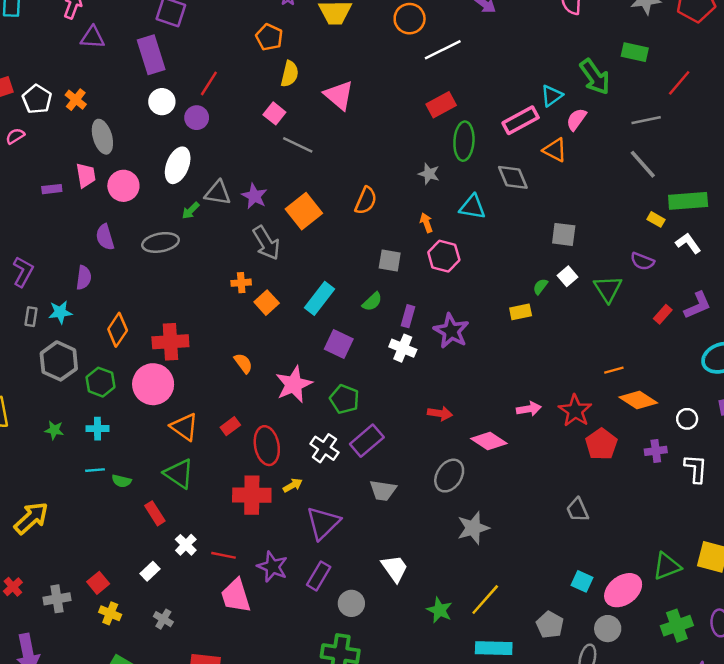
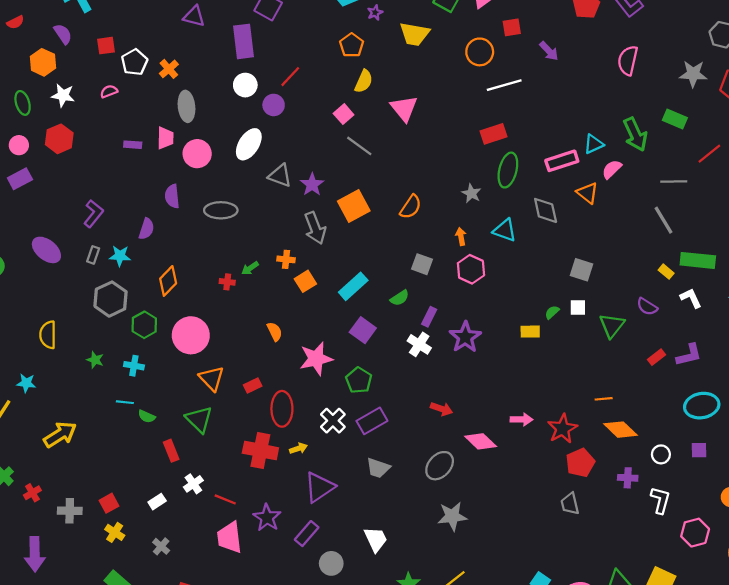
green arrow: (191, 211) -> (250, 268), moved
white square: (567, 276) -> (578, 308), turned 30
red cross: (170, 342) -> (227, 282), moved, size x0.5
gray trapezoid: (578, 510) -> (570, 504), moved

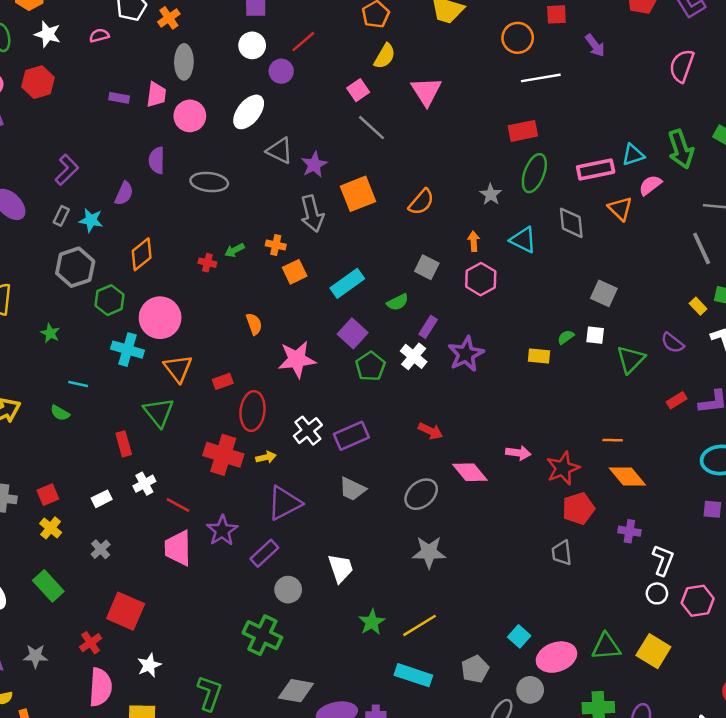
cyan cross: (134, 366) -> (128, 350), moved, size x1.4
green pentagon: (359, 380) -> (370, 366), moved
green semicircle: (147, 416) -> (60, 413), moved
white circle: (661, 454) -> (657, 593), moved

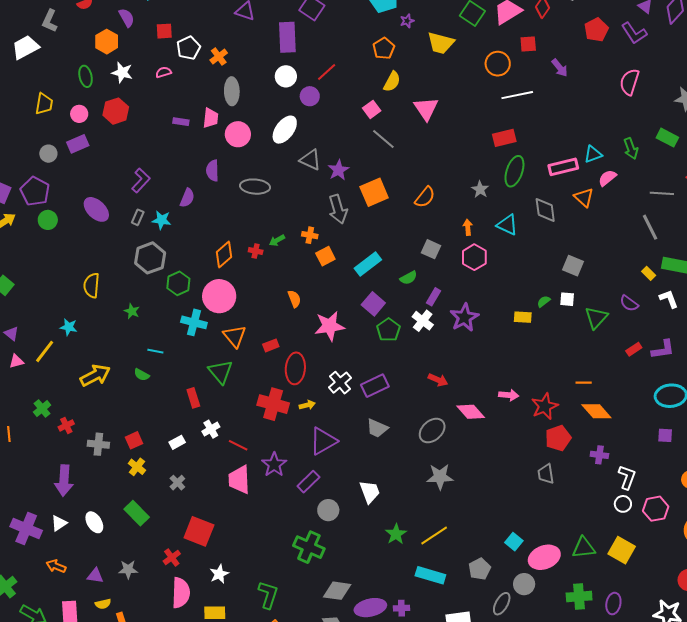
green arrow: (681, 149) -> (631, 148), size x0.7
orange diamond: (142, 254) -> (224, 254), moved

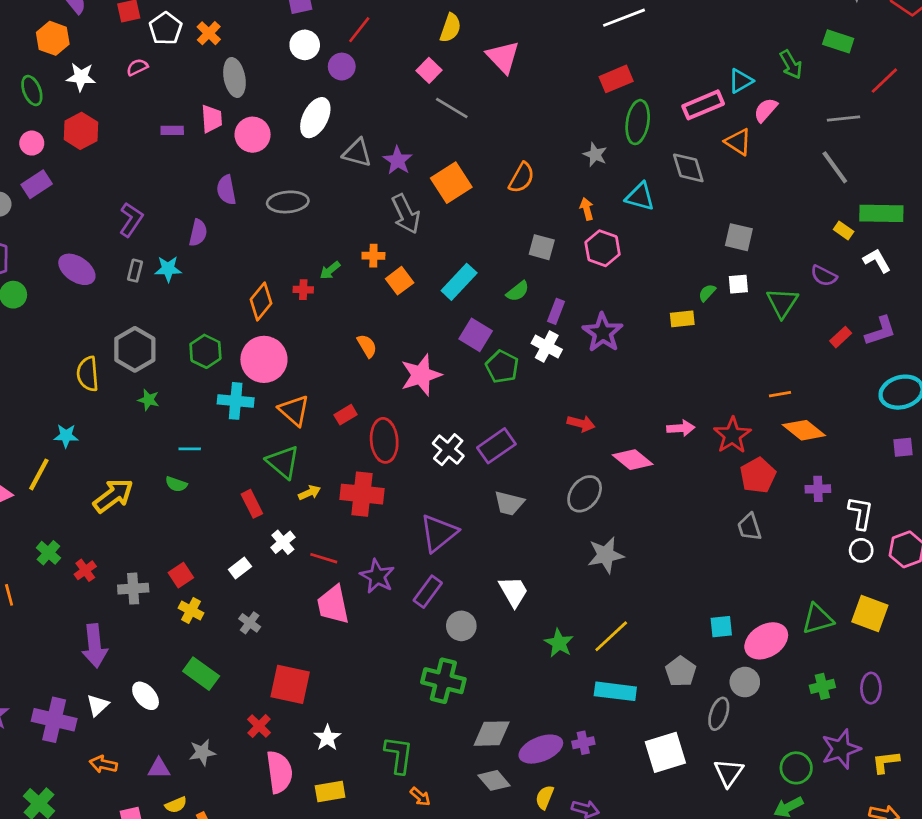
gray hexagon: (150, 258) -> (135, 349), moved
yellow arrow: (307, 405) -> (309, 493), moved
cyan square: (514, 542) -> (721, 627), turned -36
green cross: (579, 597) -> (822, 686), size x0.7

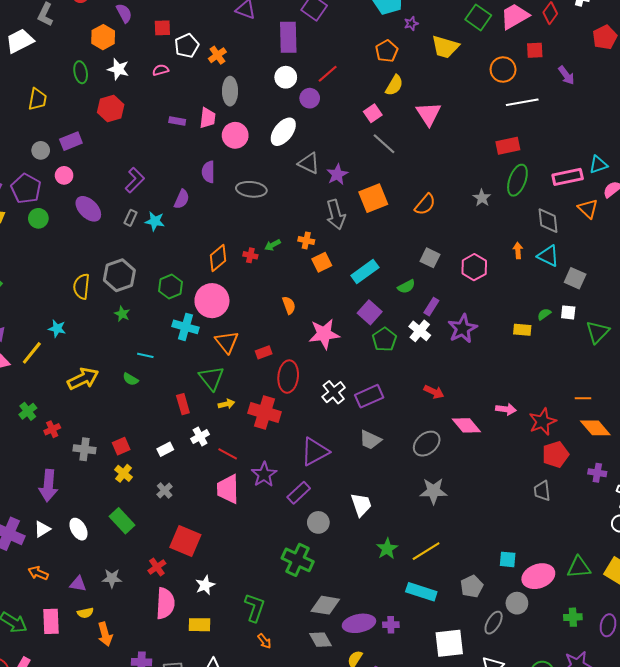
pink circle: (32, 143) -> (64, 175), moved
cyan triangle: (640, 197) -> (548, 256), moved
orange arrow: (587, 209) -> (518, 251), moved

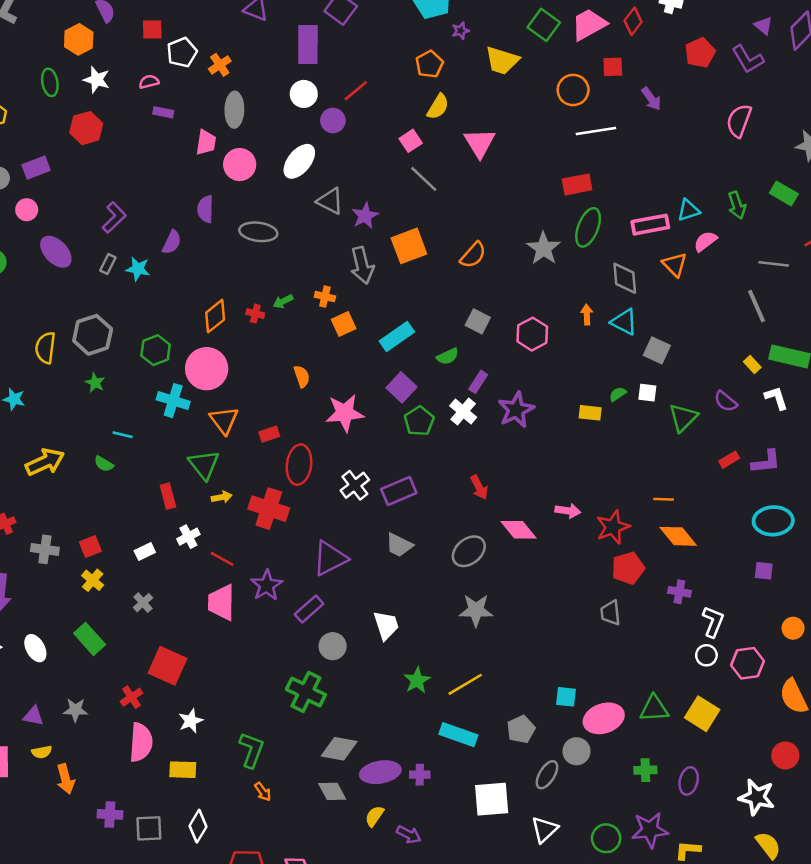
purple rectangle: (177, 121) -> (163, 112), moved
gray star: (482, 198) -> (544, 248), size x1.5
red arrow: (434, 392) -> (479, 487), turned 36

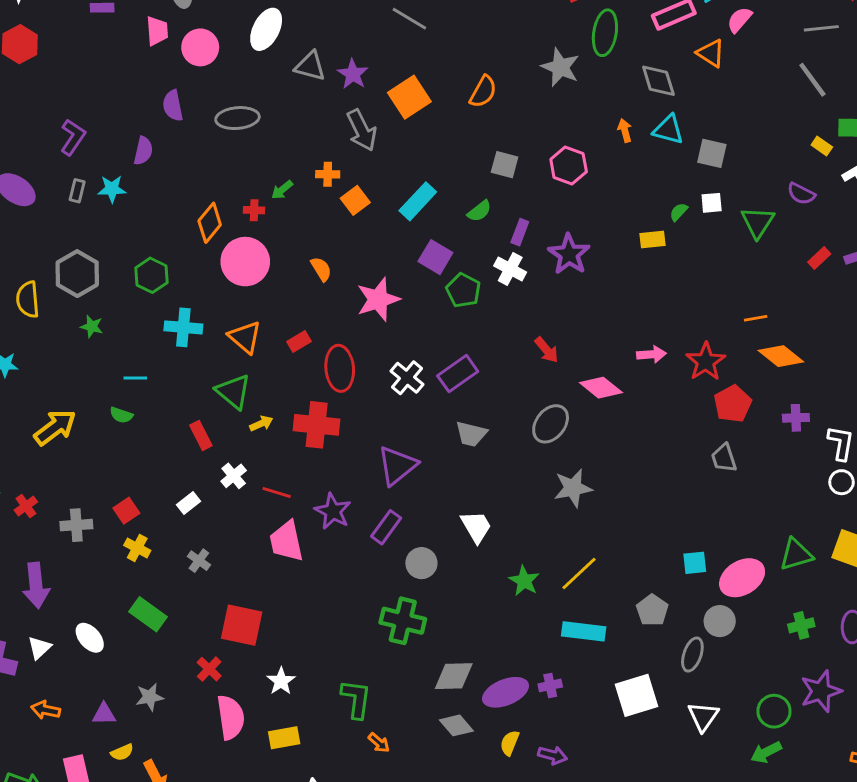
pink circle: (207, 369) -> (245, 262), moved

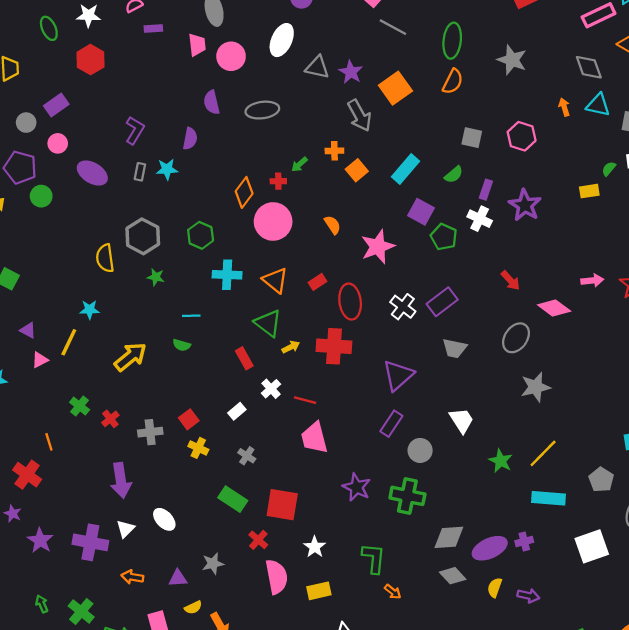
green ellipse: (605, 33) -> (452, 41), moved
purple star: (333, 511) -> (357, 487), moved
green rectangle: (148, 614) -> (233, 499), moved

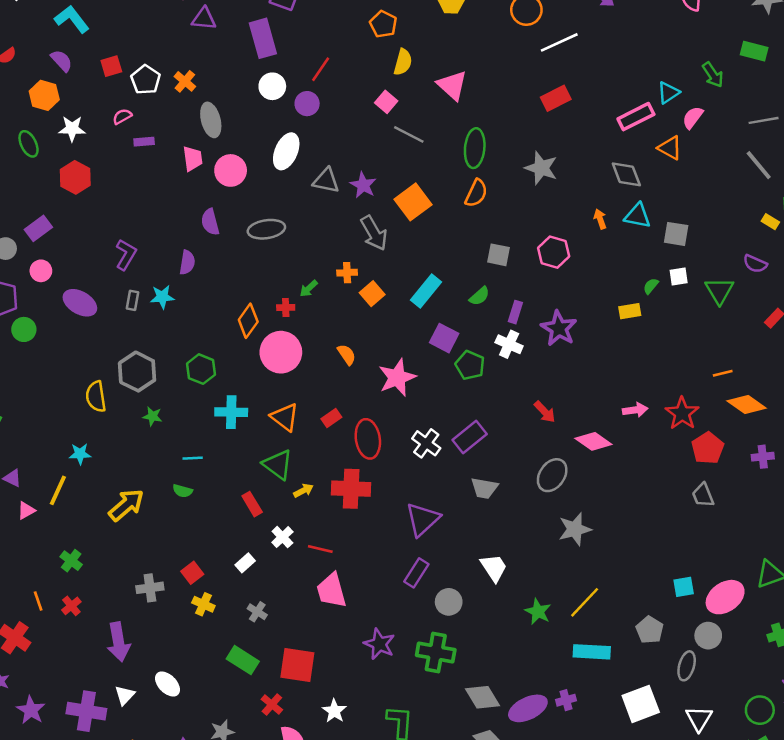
red cross: (110, 419) -> (71, 606), moved
gray diamond: (449, 537) -> (483, 697), turned 64

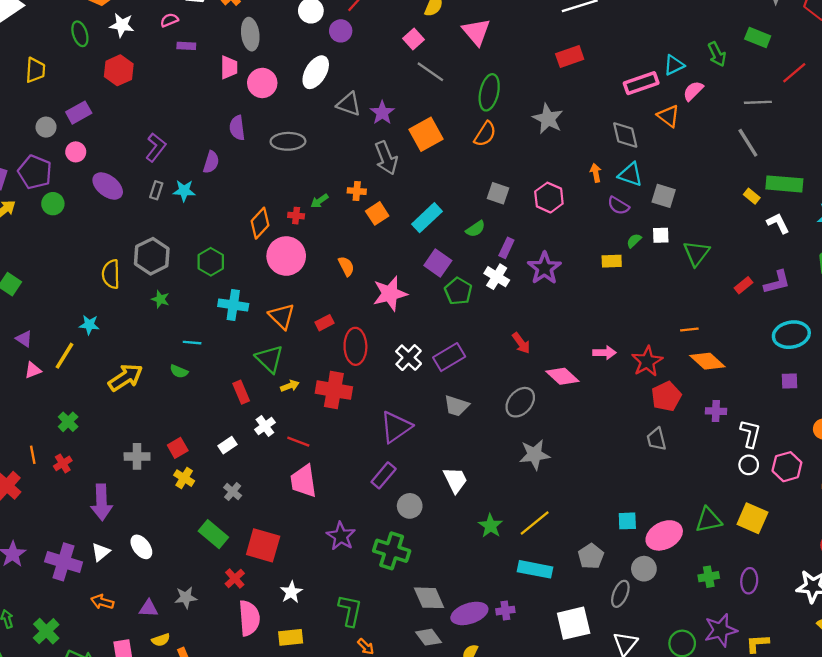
purple semicircle: (755, 264) -> (618, 206), moved

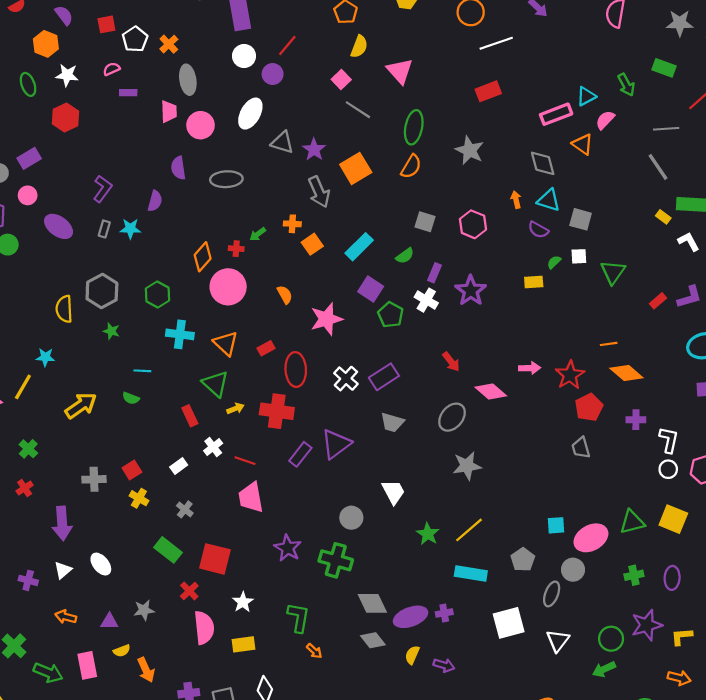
purple rectangle: (384, 475) -> (300, 454), moved
purple cross: (64, 562) -> (28, 580), size x0.6

